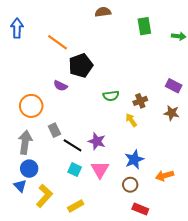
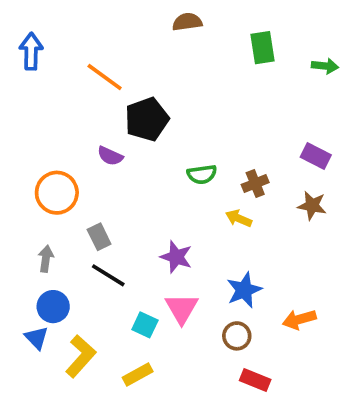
yellow arrow: (131, 120) -> (239, 218), turned -32
gray arrow: (25, 142) -> (46, 259), size x0.6
black line: (73, 145) -> (108, 275), moved
cyan square: (75, 170) -> (145, 325), moved

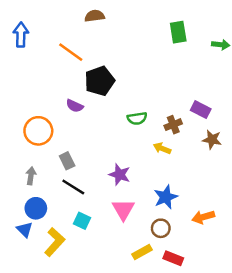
brown semicircle: (187, 22) -> (95, 16), moved
purple rectangle: (316, 156) -> (201, 110), moved
cyan square: (145, 325) -> (82, 221), moved
yellow rectangle: (138, 374) -> (142, 252), moved

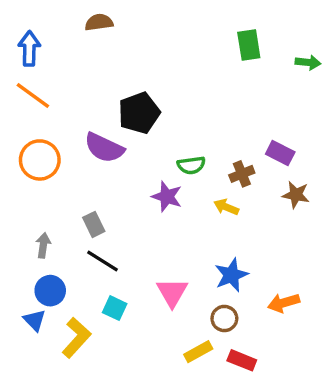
brown semicircle: (95, 16) -> (99, 22), moved
orange line: (71, 52) -> (33, 96), moved
purple semicircle: (75, 106) -> (104, 148), size x1.6
orange circle: (38, 131) -> (40, 160), moved
purple star: (120, 175) -> (167, 197), moved

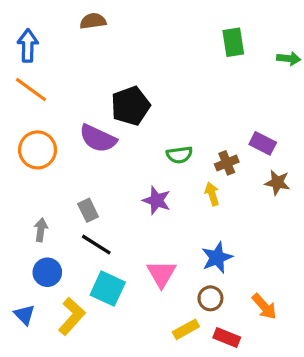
purple star: (167, 197) -> (157, 200), moved
yellow arrow: (226, 207) -> (212, 194), turned 50
orange arrow: (284, 303) -> (264, 307), moved, turned -116
cyan square: (115, 308) -> (108, 289), size x1.5
blue triangle: (35, 320) -> (24, 315), moved

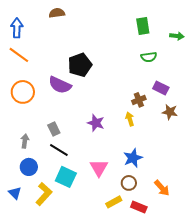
green semicircle: (179, 155) -> (149, 57), moved

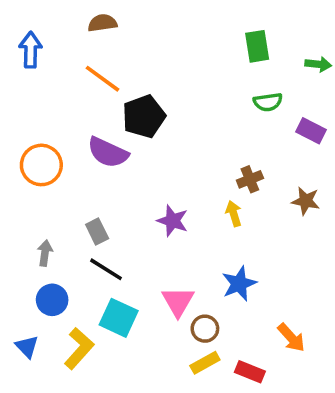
orange line: (19, 55) -> (102, 79), moved
purple rectangle: (161, 88) -> (311, 131), moved
brown circle: (129, 183) -> (205, 329), moved

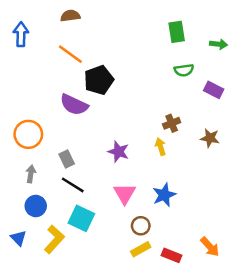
orange circle: (41, 165) -> (28, 134), moved
pink triangle: (178, 302) -> (125, 194), moved
orange arrow: (291, 338) -> (210, 247), moved

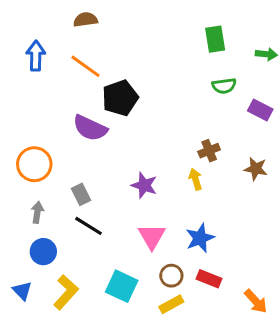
blue arrow: (21, 34) -> (36, 56), moved
cyan square: (81, 218) -> (122, 286), moved
red rectangle: (172, 255) -> (209, 279), moved

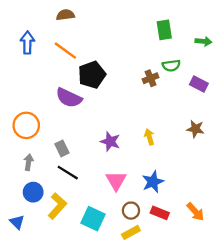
brown cross: (209, 151) -> (151, 78), moved
yellow L-shape: (66, 292) -> (57, 206), moved
orange arrow: (256, 301) -> (195, 212), moved

